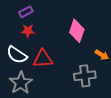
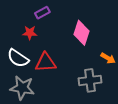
purple rectangle: (26, 12) -> (42, 13), moved
gray star: (21, 83) -> (22, 88), turned -30

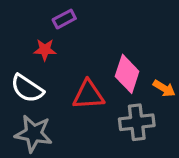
pink diamond: (82, 33) -> (127, 74), moved
red triangle: (46, 62) -> (88, 95), moved

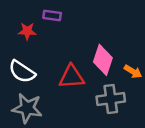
purple rectangle: (64, 19) -> (52, 15), turned 36
red star: (45, 50) -> (27, 31), moved

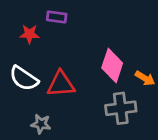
red triangle: (72, 77) -> (61, 84), moved
gray star: (27, 108) -> (41, 124), moved, size x0.6

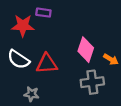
red star: (29, 34) -> (23, 26), size x1.5

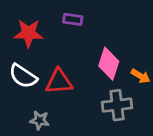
purple rectangle: (43, 13) -> (73, 19), moved

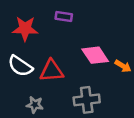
pink diamond: (109, 64) -> (95, 55), turned -52
gray cross: (117, 105) -> (87, 100), moved

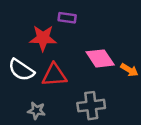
red star: (25, 29) -> (43, 38), moved

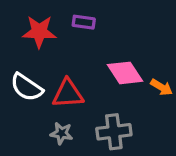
red star: (43, 38) -> (39, 32), moved
gray star: (37, 111) -> (61, 133), moved

